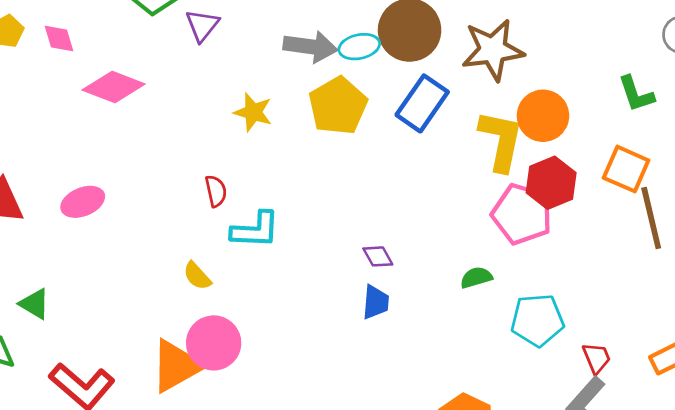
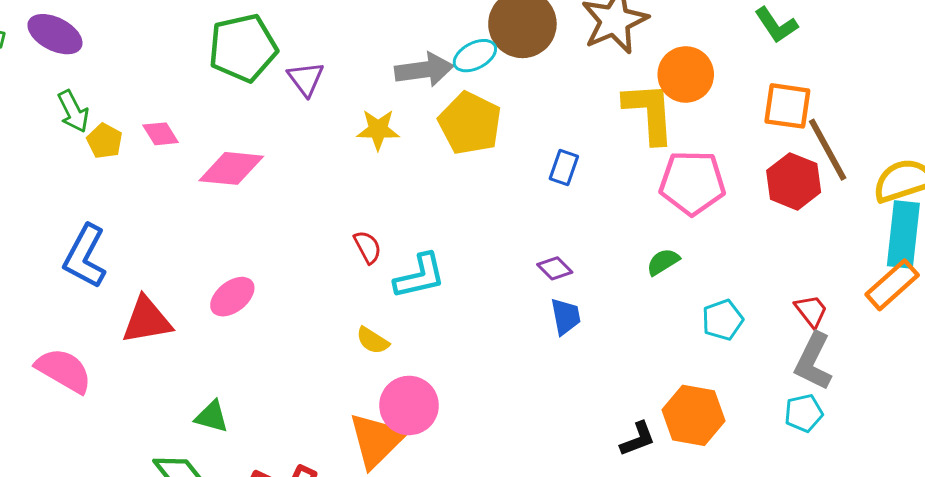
blue rectangle: (422, 103) -> (564, 167), moved, size x0.6
yellow star: (253, 112) -> (378, 130), moved
red hexagon: (551, 183) -> (794, 181), moved
cyan pentagon: (537, 320) -> (723, 320), moved, size x0.7

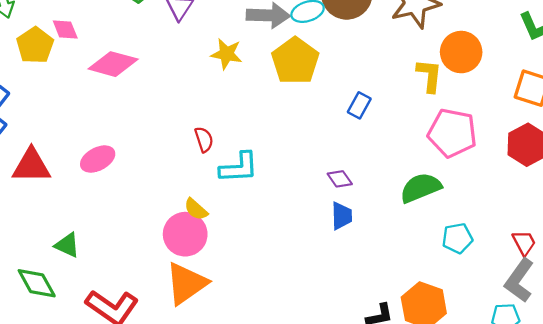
yellow L-shape: (649, 113) -> (429, 76), size x0.7
yellow pentagon: (105, 141) -> (35, 45), moved, size x1.4
green semicircle: (663, 262) -> (421, 188), size x1.6
pink circle: (409, 405) -> (185, 234), moved

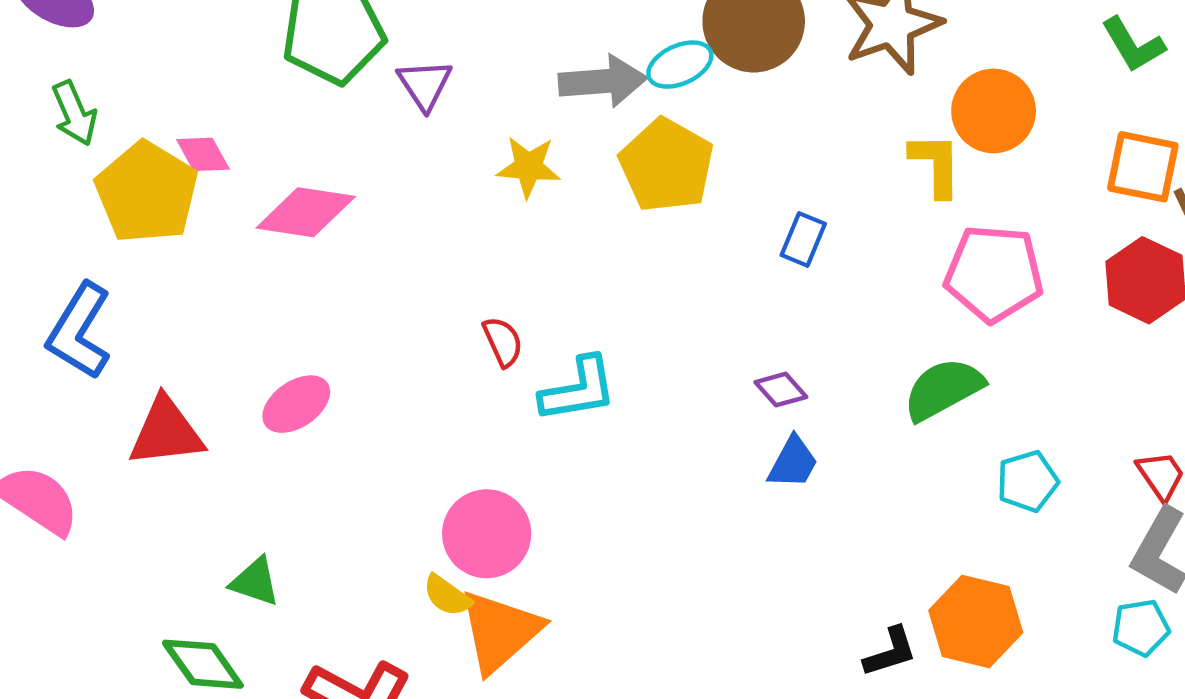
yellow pentagon: (35, 45) -> (147, 192), size x1.4
yellow semicircle: (196, 209) -> (447, 596), moved
blue trapezoid: (342, 216) -> (793, 463), turned 36

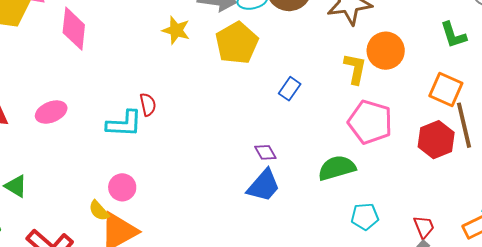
pink diamond: (306, 212) -> (74, 29), turned 75
cyan L-shape: (578, 390) -> (124, 124), moved
blue trapezoid: (793, 463) -> (264, 186), size x1.4
pink circle: (487, 534) -> (122, 187), size x0.7

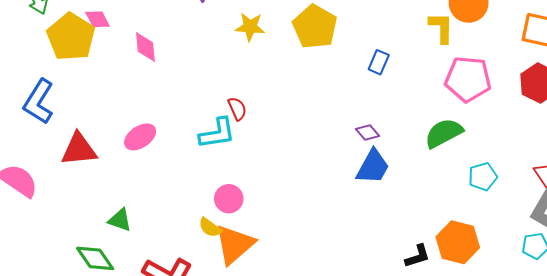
pink diamond: (74, 29) -> (145, 47), size x0.7

